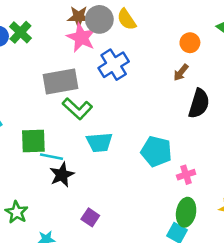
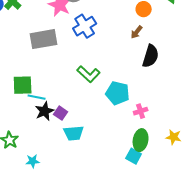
green L-shape: (77, 109) -> (89, 74), moved
cyan trapezoid: (99, 142) -> (74, 133), moved
purple square: (90, 217) -> (61, 113), moved

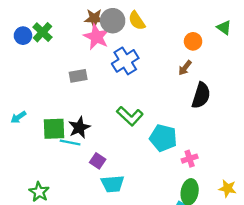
gray rectangle: (44, 39) -> (78, 76), size x0.6
black star: (45, 111) -> (79, 128), moved

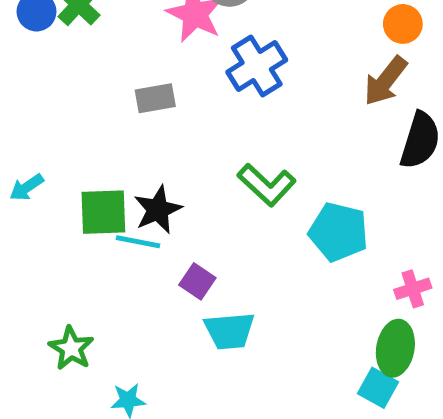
brown arrow: (185, 68) -> (385, 81), size x1.5
pink cross: (190, 159) -> (413, 289), moved

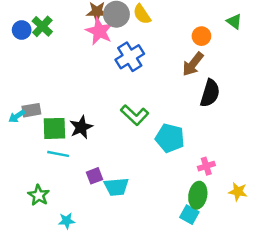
gray rectangle: (155, 98) -> (31, 110), moved
cyan line: (138, 242) -> (58, 154), moved
purple square: (197, 281) -> (95, 176), moved, turned 35

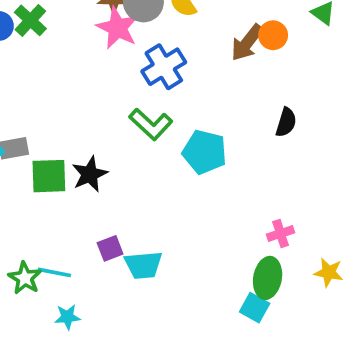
brown arrow: (193, 64) -> (247, 43), moved
black semicircle: (210, 93) -> (286, 122), size x0.7
green L-shape: (135, 115) -> (151, 124), moved
cyan pentagon: (170, 138) -> (205, 152), moved
cyan line: (58, 154) -> (54, 272), moved

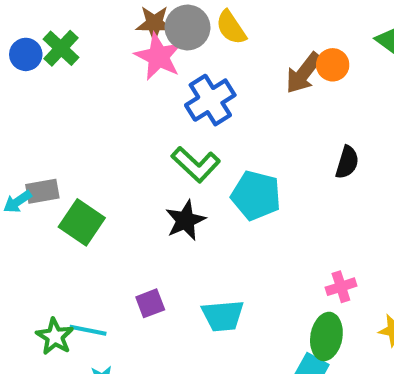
black star: (90, 174) -> (185, 220), moved
green square: (49, 176) -> (82, 222), turned 36
cyan trapezoid: (143, 265) -> (223, 316), moved

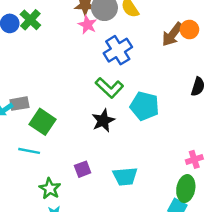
pink star: (158, 57) -> (87, 25), size x0.7
cyan line: (88, 330) -> (29, 151), moved
green star: (55, 336) -> (50, 189), moved

